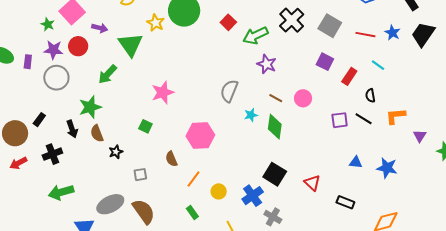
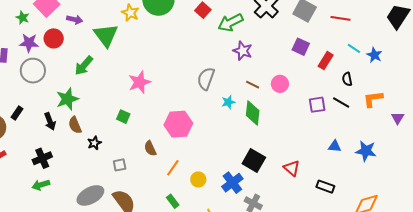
blue star: (392, 33) -> (374, 55), moved
black cross: (52, 154) -> (42, 158), moved
green arrow: (61, 192) -> (41, 185), size x0.7

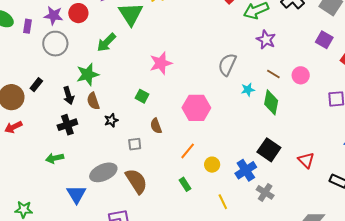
brown semicircle: (150, 148) -> (156, 126), moved
black cross: (42, 158) -> (67, 125), moved

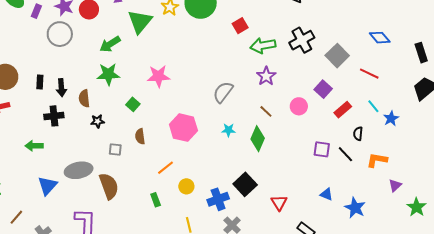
green star: (88, 74) -> (108, 74), moved
pink circle: (301, 75) -> (299, 106), moved
black rectangle: (36, 85) -> (40, 82), moved, turned -48
cyan star: (248, 90) -> (228, 130), moved

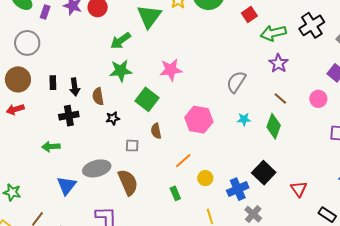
gray circle: (60, 34) -> (27, 43), moved
green square: (133, 104) -> (147, 99), size x1.6
pink circle: (299, 106) -> (318, 99), moved

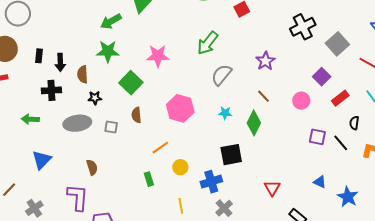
green arrow: (273, 33) -> (208, 43), moved, turned -45
gray ellipse: (97, 168) -> (77, 123), moved
black square: (264, 173) -> (231, 155), moved, turned 30
brown semicircle: (128, 182) -> (92, 167), moved, size x0.6

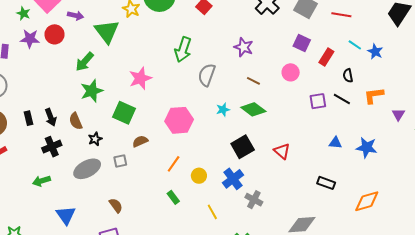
brown semicircle: (136, 115) -> (140, 141), turned 91
green diamond: (254, 123) -> (253, 109), turned -60
red triangle: (272, 188) -> (282, 151), moved

